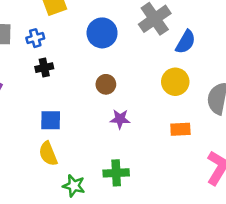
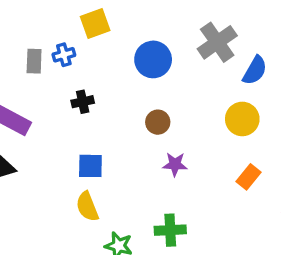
blue cross: (35, 38) -> (64, 55), moved
orange rectangle: (180, 129) -> (249, 177), turned -48

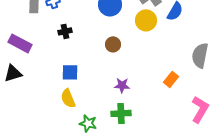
yellow circle: (242, 119) -> (146, 20), moved
purple star: (175, 164) -> (122, 85), moved

